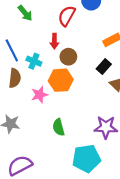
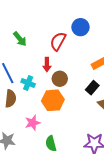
pink star: (40, 95) -> (33, 123), moved

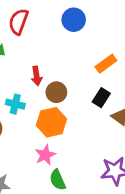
red semicircle: (58, 41) -> (18, 22), moved
pink star: (33, 123) -> (45, 155), moved

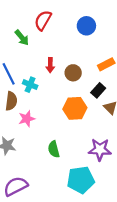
brown circle: (56, 92) -> (73, 73), moved
orange hexagon: (51, 122) -> (75, 108), moved
pink star: (45, 155) -> (27, 119), moved

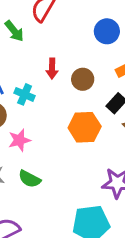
blue circle: (86, 26) -> (107, 31), moved
green semicircle: (54, 149) -> (30, 179), moved, turned -49

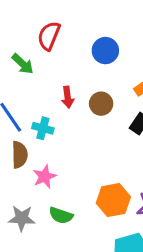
blue circle: (107, 31) -> (105, 51), moved
orange hexagon: (85, 127) -> (113, 200), moved

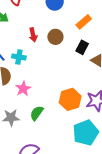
green semicircle: (61, 215) -> (37, 113), turned 112

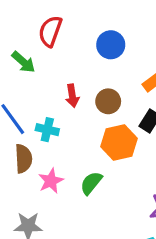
orange hexagon: (70, 99) -> (119, 142), moved
green semicircle: (37, 113) -> (91, 183), moved

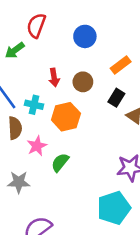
green arrow: (23, 62) -> (15, 50), turned 102
orange hexagon: (119, 142) -> (66, 117), moved
green semicircle: (91, 183) -> (60, 162), moved

